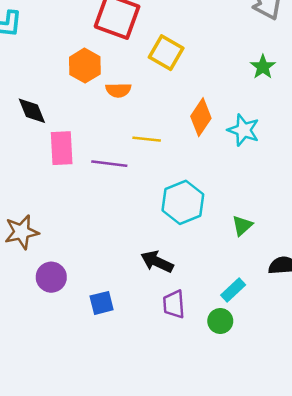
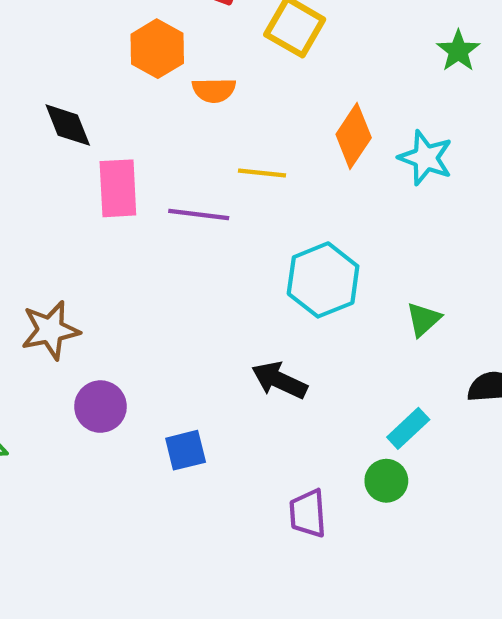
purple trapezoid: (174, 304) -> (308, 513), moved

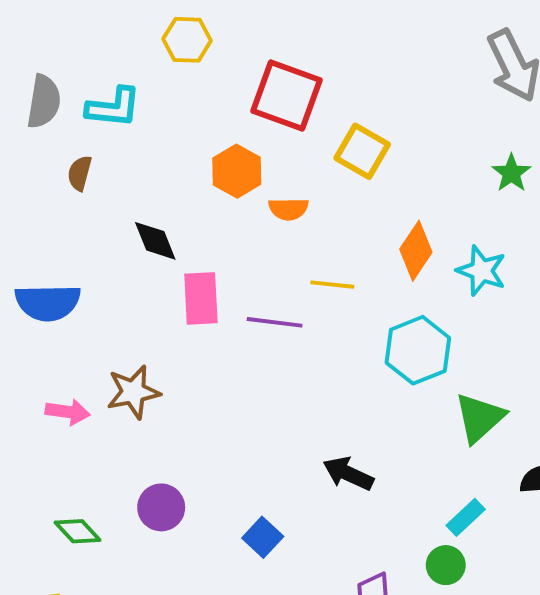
cyan hexagon: (323, 280) -> (418, 350), moved
green triangle: (423, 319) -> (480, 418), size x1.6
brown star: (50, 330) -> (133, 392), moved
purple circle: (100, 407) -> (161, 507), moved
blue square: (186, 450) -> (263, 537), turned -33

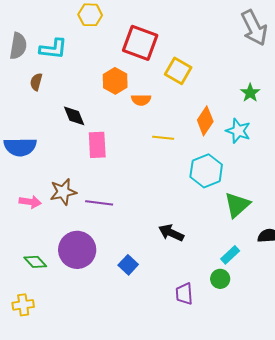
green star: (511, 173) -> (250, 93), moved
purple line: (275, 322) -> (99, 203), moved
purple circle: (161, 507) -> (77, 250), size x1.6

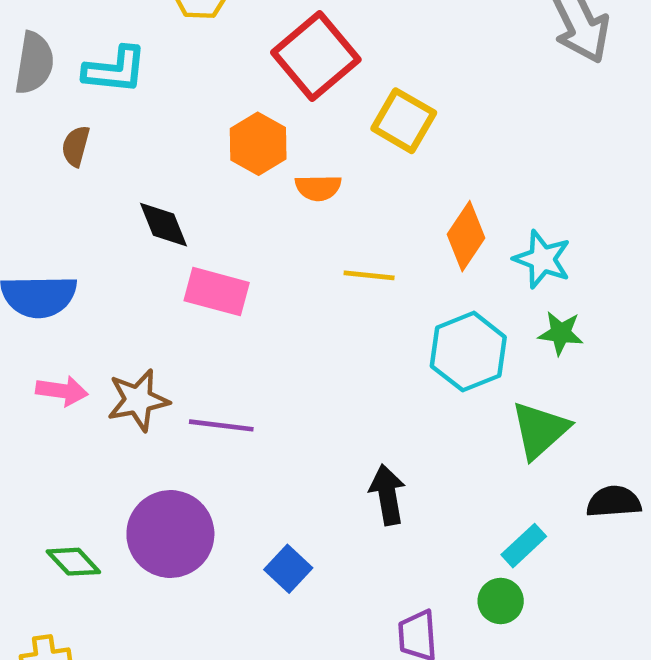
red square: (140, 43) -> (316, 56), turned 30
green star: (250, 93) -> (561, 333), moved, turned -30
pink rectangle: (97, 145) -> (217, 292), turned -72
pink arrow: (30, 202) -> (62, 391), moved
black arrow: (171, 233) -> (387, 495), turned 55

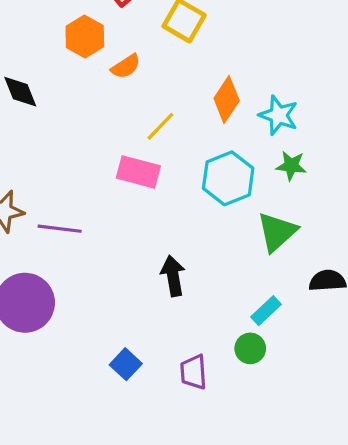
orange semicircle: (318, 188) -> (126, 66), turned -32
yellow line: (369, 275) -> (160, 126), turned -52
pink rectangle: (217, 292) -> (138, 172), moved
blue square: (288, 569) -> (126, 364), moved

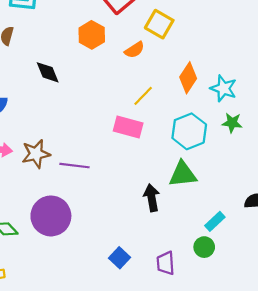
orange semicircle: (126, 66) -> (135, 50), moved
green triangle: (277, 232) -> (183, 174), moved, turned 36

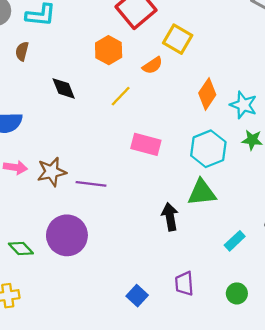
yellow line: (143, 96) -> (121, 96), moved
green circle: (204, 247) -> (237, 293), moved
blue square: (120, 258) -> (137, 296), moved

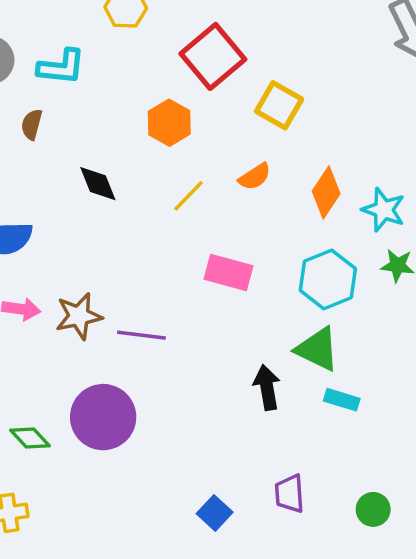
orange semicircle: (152, 65) -> (255, 177), moved
green triangle: (202, 193) -> (317, 349), turned 32
cyan rectangle: (235, 241) -> (342, 400), moved, turned 60

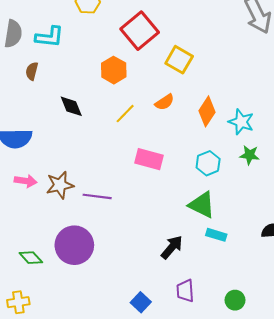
cyan hexagon: (328, 279) -> (208, 163), size x0.7
black arrow: (267, 387) -> (172, 247), moved, turned 50

